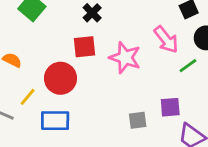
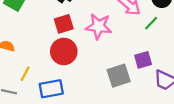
red circle: (60, 78) -> (64, 51), moved
gray square: (138, 120) -> (119, 76), size x1.5

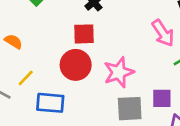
pink star: (99, 26) -> (119, 72), moved, turned 30

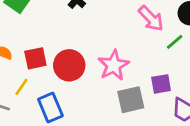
red square: (84, 34) -> (35, 58), moved
blue rectangle: (50, 103) -> (50, 108), turned 72

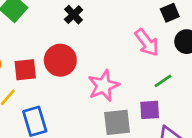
green line: (175, 42) -> (163, 81), moved
red circle: (69, 65) -> (60, 60), moved

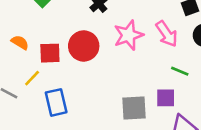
green line: (163, 81) -> (180, 71), turned 54
pink star: (104, 86) -> (128, 35), moved

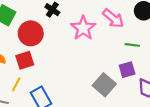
red circle: (84, 46) -> (31, 33), moved
gray square: (134, 108) -> (104, 85), turned -30

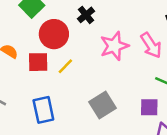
yellow line: (16, 84) -> (65, 66), moved
gray square: (104, 85) -> (103, 105), moved

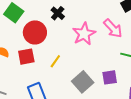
yellow line: (65, 66) -> (55, 61), moved
purple square: (149, 107) -> (110, 77), moved

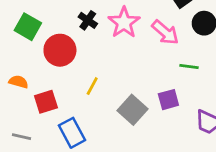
pink star: (84, 34) -> (124, 23), moved
red square: (26, 57) -> (46, 102), moved

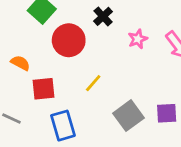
pink star: (124, 23) -> (138, 39), moved, size x0.6

